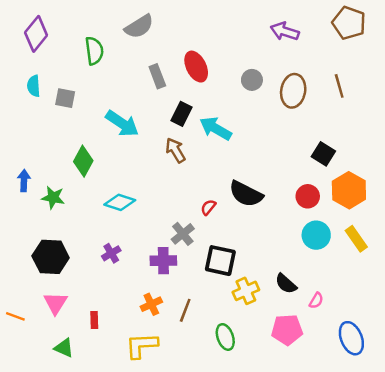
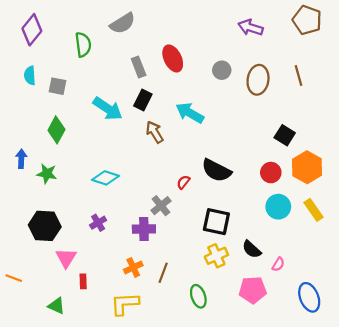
black rectangle: (182, 114) -> (143, 100), moved
green diamond: (83, 161) -> (56, 130), moved
black square: (220, 261) -> (216, 222), moved
pink triangle: (55, 303) -> (66, 258), moved

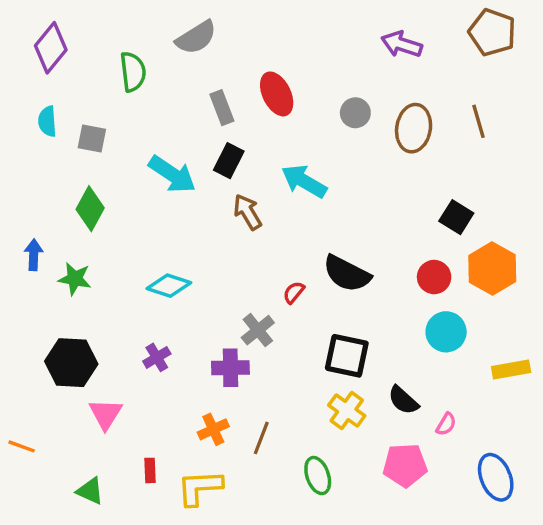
yellow rectangle: (313, 210) -> (511, 369), moved, turned -65
yellow cross: (216, 256) -> (347, 411), turned -30
red rectangle: (83, 281) -> (150, 470), moved

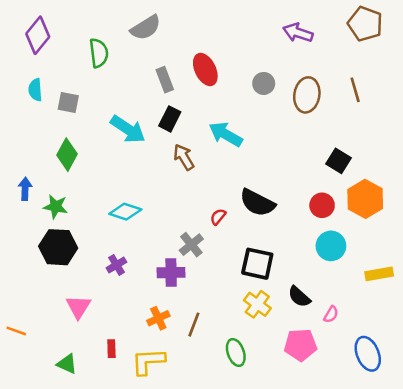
black hexagon: (71, 363) -> (58, 247), moved

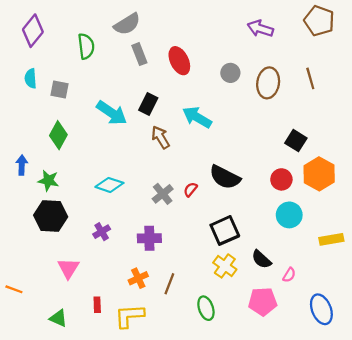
gray rectangle: (165, 80) -> (139, 54), moved
gray cross: (191, 245) -> (163, 194), moved
black square: (257, 264) -> (225, 230), turned -36

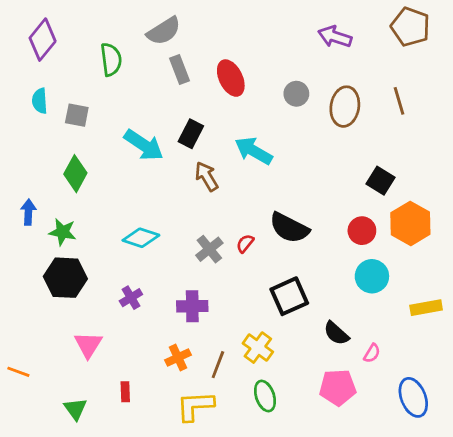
yellow cross: (225, 266) -> (258, 348), moved
yellow L-shape: (129, 316) -> (195, 406), moved
green triangle: (58, 318) -> (75, 409), turned 30

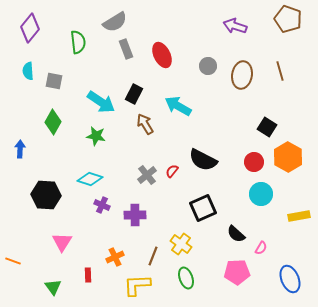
green star: (63, 232) -> (96, 136), moved
cyan diamond: (141, 238) -> (90, 179), moved
purple cross: (131, 298) -> (102, 205), moved, turned -35
orange cross: (178, 358) -> (115, 257), moved

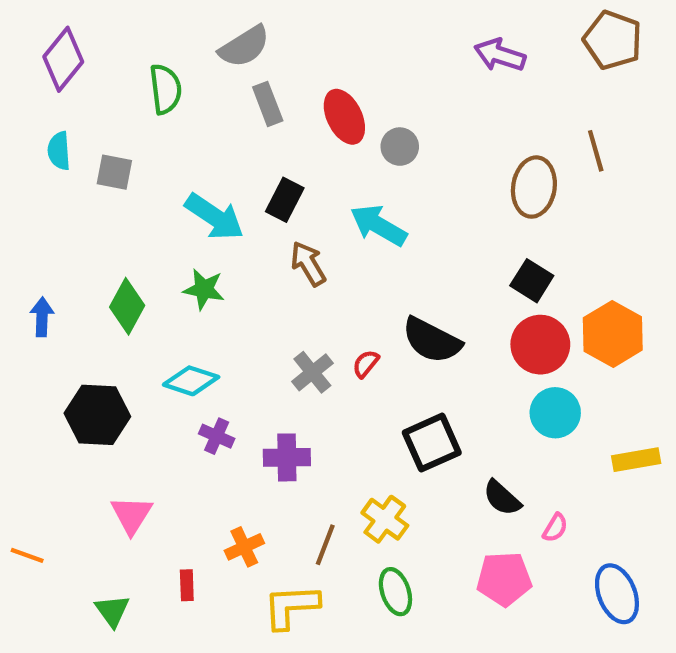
gray circle: (208, 66) -> (400, 147), moved
brown ellipse: (242, 75) -> (534, 187), moved
green diamond: (53, 122) -> (127, 306), moved
black square: (267, 127) -> (532, 281), moved
red circle: (254, 162) -> (540, 345), size x1.4

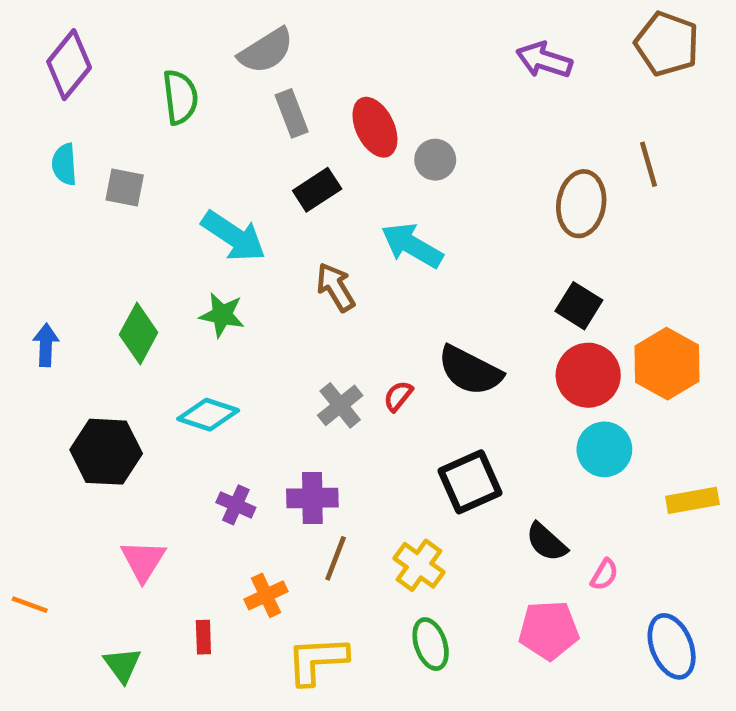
black rectangle: (285, 200) -> (317, 190), moved, turned 30
purple cross: (217, 436) -> (236, 505), moved
brown line: (325, 545) -> (336, 558), moved

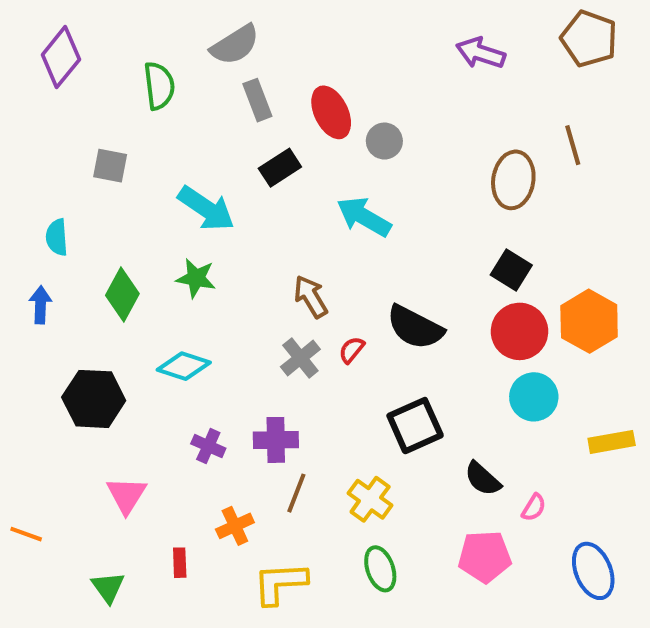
cyan semicircle: (64, 164) -> (57, 237), moved
brown arrow: (336, 287) -> (311, 297), moved

